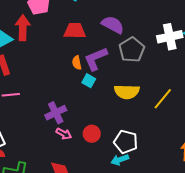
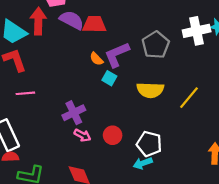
purple semicircle: (113, 25) -> (72, 20), moved
orange semicircle: (77, 63) -> (96, 59), turned -32

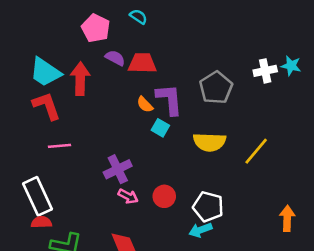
purple semicircle: (72, 20) -> (115, 58), size x0.7
red arrow: (38, 21) -> (80, 79), moved
white cross: (197, 31) -> (265, 71), size x0.7
purple L-shape: (117, 55) -> (169, 99), turned 108

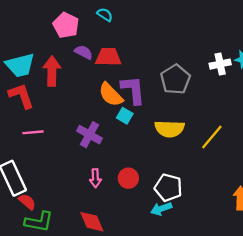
cyan trapezoid: (45, 72) -> (20, 65), turned -48
orange semicircle: (145, 105) -> (111, 95), size x1.6
purple cross: (118, 169) -> (90, 135), moved, turned -35
pink arrow: (128, 196) -> (95, 178), turned 60
red semicircle: (41, 222) -> (27, 202), moved, turned 42

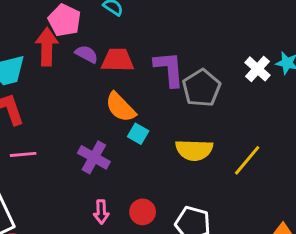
white cross: (220, 64) -> (258, 69), turned -36
red arrow: (52, 71) -> (47, 47), moved
purple L-shape: (133, 90) -> (169, 69), moved

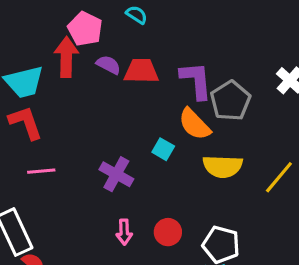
orange semicircle: (120, 107) -> (194, 124), moved

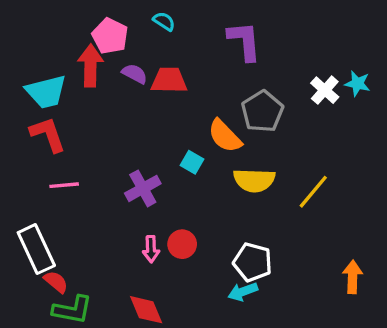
purple L-shape: (196, 80) -> (244, 41), moved
purple cross: (116, 174) -> (143, 188), turned 32
red circle: (168, 232) -> (182, 244), moved

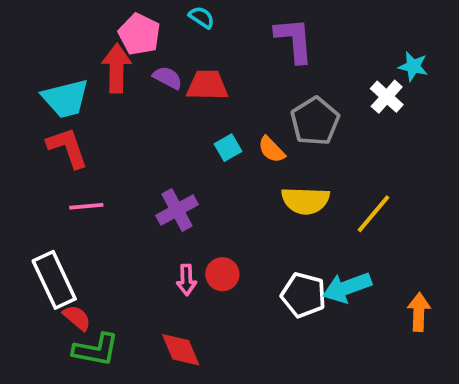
cyan star: (357, 84) -> (413, 66), moved
orange semicircle: (225, 136) -> (271, 150), size x0.7
cyan square: (192, 162) -> (228, 148), moved, turned 30
cyan arrow: (243, 292) -> (347, 287), moved, size x1.4

